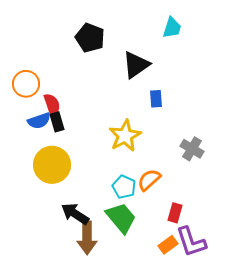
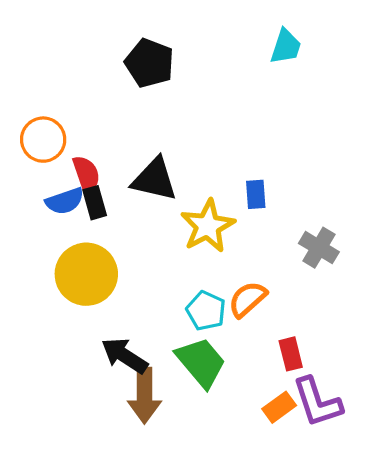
black triangle: (136, 65) -> (154, 179), moved, turned 48
blue rectangle: (156, 99) -> (256, 194), moved
red rectangle: (175, 213) -> (291, 354), turned -30

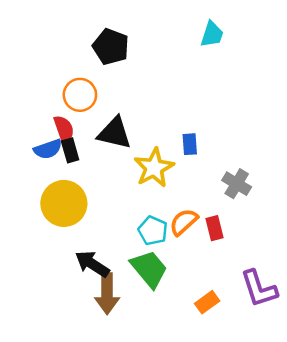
orange circle: (43, 140) -> (80, 95), moved
red rectangle: (291, 354) -> (214, 228), moved
purple L-shape: (317, 402) -> (259, 289), moved

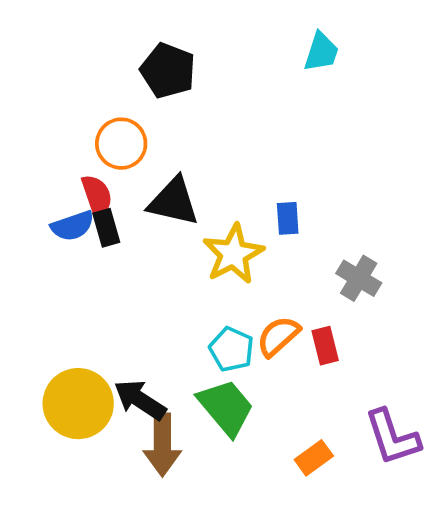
yellow circle: (64, 203) -> (78, 404), moved

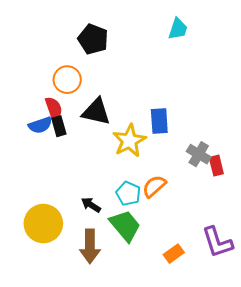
blue rectangle: (288, 218) -> (159, 121), size x1.4
red rectangle: (325, 346) -> (216, 166), moved
black arrow: (140, 400) -> (91, 205), moved, size x0.7

